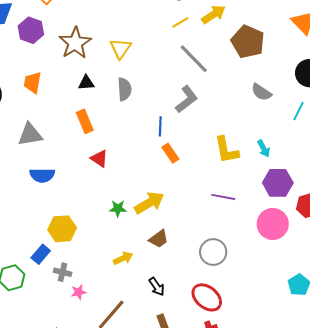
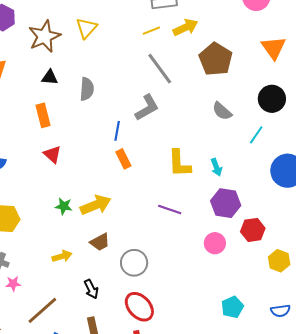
yellow triangle: (120, 48) -> (86, 28), moved
pink circle: (273, 224) -> (215, 243), size x0.7
gray circle: (213, 252) -> (134, 263), moved

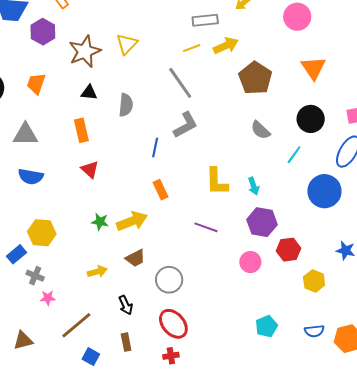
gray line: (160, 69) -> (180, 83), moved
orange rectangle: (123, 159) -> (160, 190), moved

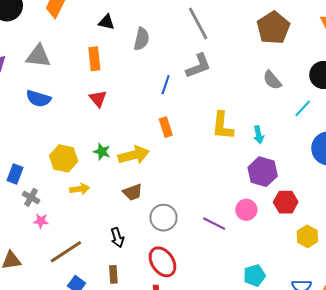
purple line: (206, 227) -> (214, 224), moved
yellow hexagon: (42, 233) -> (64, 158), moved
blue rectangle: (16, 254) -> (15, 174), turned -36
yellow arrow: (97, 272) -> (80, 189), moved

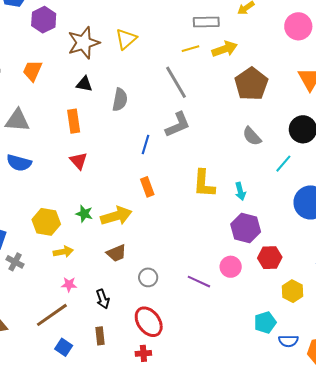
gray circle: (163, 218) -> (148, 277), size x0.7
pink star: (41, 221) -> (69, 284), moved
cyan pentagon: (254, 275) -> (265, 323), moved

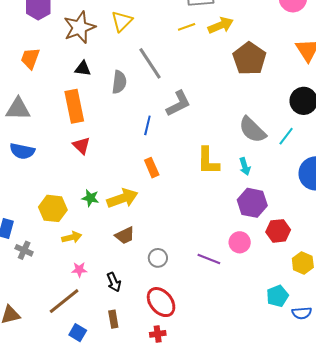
gray line: (176, 82) -> (150, 63), moved
orange rectangle: (74, 121) -> (74, 106), size x1.4
gray semicircle: (252, 136) -> (252, 130), moved, size x1.4

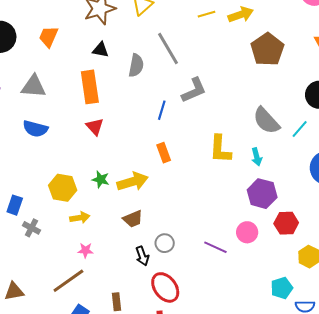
black arrow: (114, 282) -> (142, 256), moved

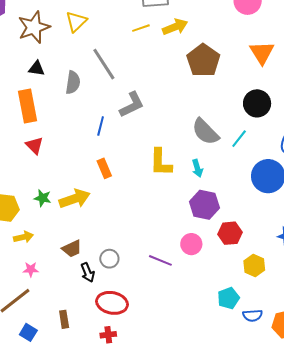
brown trapezoid: (133, 219) -> (72, 249), moved
red ellipse: (165, 287) -> (112, 303), turned -40

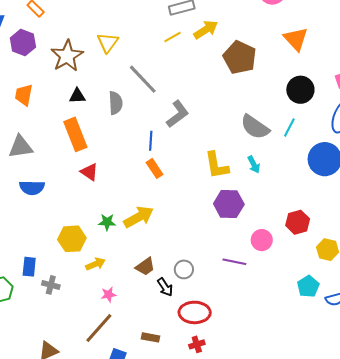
orange rectangle: (104, 168) -> (154, 168), moved
purple hexagon: (204, 205) -> (229, 204), moved
brown rectangle: (64, 319) -> (150, 337), turned -60

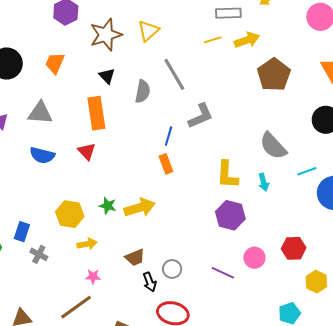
black triangle: (77, 96) -> (107, 76), turned 36
cyan line: (289, 128) -> (307, 171), moved, turned 30
red triangle: (89, 172) -> (87, 151), moved

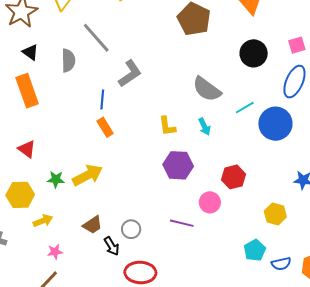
red triangle: (87, 151) -> (27, 149), moved
yellow L-shape: (227, 175) -> (167, 126), size x0.7
red hexagon: (294, 248) -> (233, 177), moved

